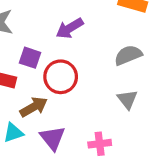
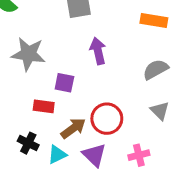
purple arrow: (70, 28) -> (98, 51), turned 115
red circle: (61, 77) -> (107, 119), moved

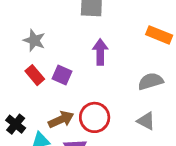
gray star: (28, 54) -> (34, 40), size x0.7
red rectangle: (44, 106) -> (35, 75), moved, turned 30
gray triangle: (160, 111) -> (146, 121), turned -30

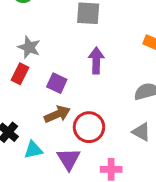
red rectangle: (35, 75) -> (20, 74), moved, turned 66
brown arrow: (61, 120) -> (57, 114), moved

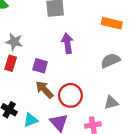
brown arrow: (57, 114) -> (44, 90), turned -102
gray triangle: (141, 132) -> (111, 102), moved, turned -35

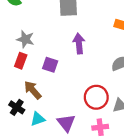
brown arrow: (44, 90) -> (33, 90), moved
red circle: (70, 95) -> (96, 97), moved

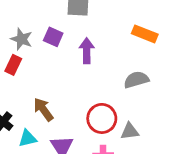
purple square: (50, 65) -> (53, 37), moved
brown arrow: (33, 90) -> (43, 109), moved

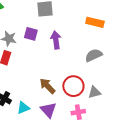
brown arrow: (43, 109) -> (47, 86), moved

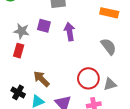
gray semicircle: (94, 55) -> (109, 47), turned 78
brown arrow: (47, 86) -> (41, 79), moved

